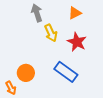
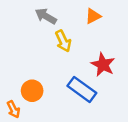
gray arrow: (37, 13) -> (46, 16), turned -42
red star: (77, 42) -> (103, 65), moved

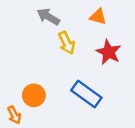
orange triangle: (93, 16) -> (98, 17), turned 42
red star: (103, 65) -> (109, 52), moved

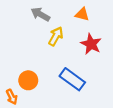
yellow arrow: (67, 43) -> (56, 36), turned -126

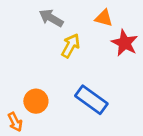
red star: (91, 44) -> (125, 43), moved

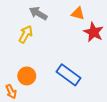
yellow arrow: (71, 46) -> (26, 34), moved

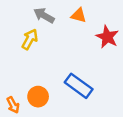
orange triangle: (78, 13) -> (79, 15), moved
orange circle: (27, 76) -> (38, 97), moved

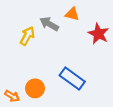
gray arrow: (44, 15) -> (49, 24), moved
orange arrow: (13, 105) -> (12, 96), turned -32

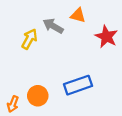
blue rectangle: (72, 79) -> (78, 85), turned -55
orange arrow: (12, 96) -> (13, 104), turned 80

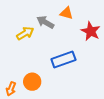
yellow arrow: (29, 39) -> (25, 33), turned 30
blue rectangle: (78, 85) -> (63, 59), moved

